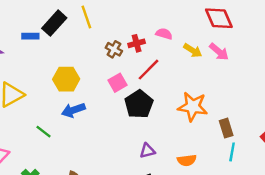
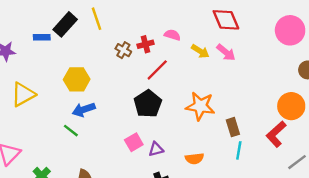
pink square: (117, 83) -> (134, 142), moved
green line: (43, 132) -> (71, 131), moved

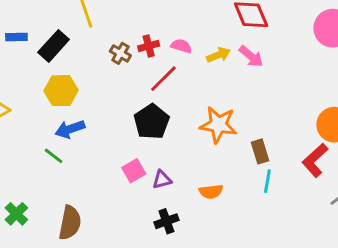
black rectangle: (65, 24) -> (54, 46), moved
pink semicircle: (172, 35) -> (181, 46), moved
yellow arrow: (200, 51) -> (218, 55), turned -54

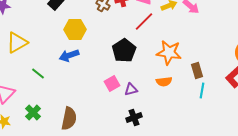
red line: (163, 79) -> (144, 22), moved
yellow hexagon: (61, 91) -> (75, 30), moved
green line: (54, 156) -> (38, 74), moved
orange semicircle: (211, 192) -> (164, 82), moved

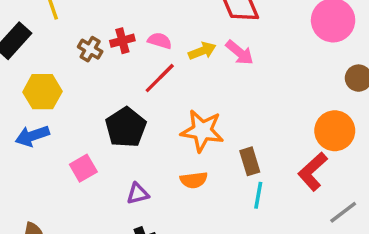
pink square: (112, 84) -> (83, 168), moved

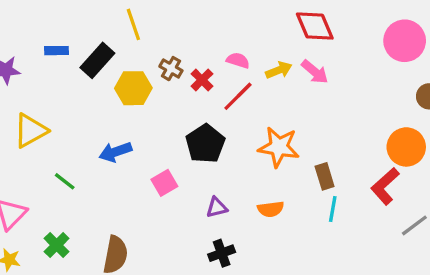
red cross: (122, 41) -> (202, 80), moved, turned -30
yellow hexagon: (42, 92) -> (133, 88), moved
orange semicircle: (194, 180) -> (271, 209), moved

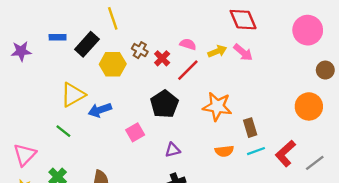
yellow triangle: (30, 131) -> (73, 95), moved
red L-shape: (385, 186) -> (285, 153), moved
orange semicircle: (271, 209) -> (224, 151), moved
cyan line: (333, 209) -> (256, 151), turned 60

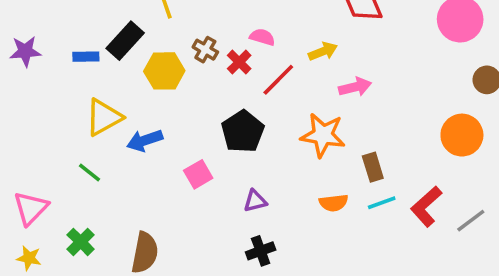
blue rectangle: (58, 37) -> (86, 57), moved
pink semicircle: (188, 44) -> (262, 37), moved
pink arrow: (243, 52) -> (355, 87), moved, turned -54

